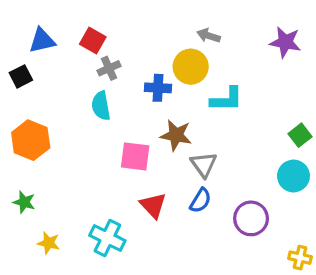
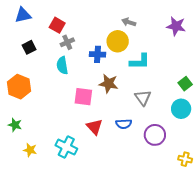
blue triangle: (42, 41) -> (23, 15), moved
black square: (21, 76) -> (29, 47), moved
gray triangle: (204, 165) -> (143, 98), moved
blue semicircle: (200, 200) -> (124, 124), turned 56

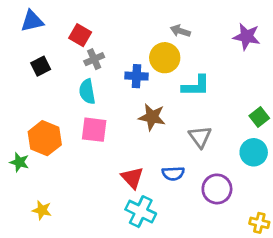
orange hexagon: (19, 87) -> (45, 138), moved
pink square: (83, 97) -> (94, 130), moved
green star: (15, 125) -> (19, 162), moved
cyan cross: (66, 147) -> (141, 212), moved

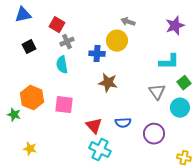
purple star: (247, 37) -> (175, 26), turned -30
cyan L-shape: (196, 86) -> (169, 62), moved
pink square: (94, 130) -> (64, 105), moved
gray triangle: (200, 137) -> (157, 92), moved

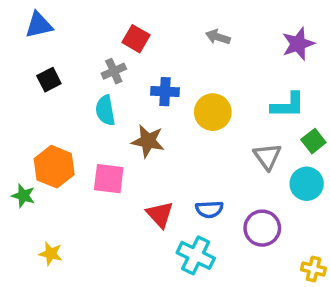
red square: (57, 25) -> (136, 39), moved
yellow circle: (117, 41) -> (213, 112), moved
brown star: (108, 83) -> (148, 141), moved
cyan cross: (100, 150) -> (196, 255), moved

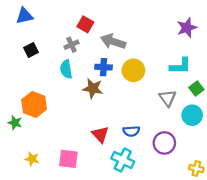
gray arrow: (218, 37) -> (113, 42), moved, size x1.6
blue cross: (165, 92) -> (104, 67), moved
pink square: (109, 179) -> (68, 159), moved

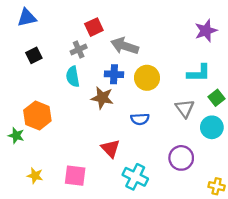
red square: (85, 24) -> (94, 27), turned 35
blue semicircle: (131, 131) -> (140, 119), moved

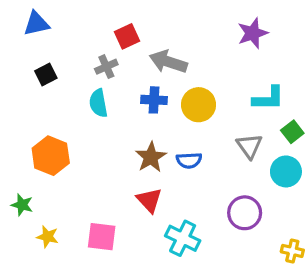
purple star: (206, 31) -> (253, 33), moved
brown star: (102, 98) -> (151, 157), moved, turned 30
green star: (16, 136) -> (22, 205), moved

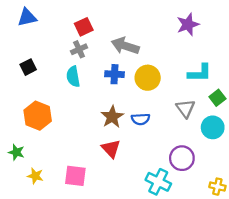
red square: (127, 36) -> (84, 27), moved
black square: (46, 75) -> (28, 67), moved
cyan cross: (183, 238) -> (158, 182), moved

